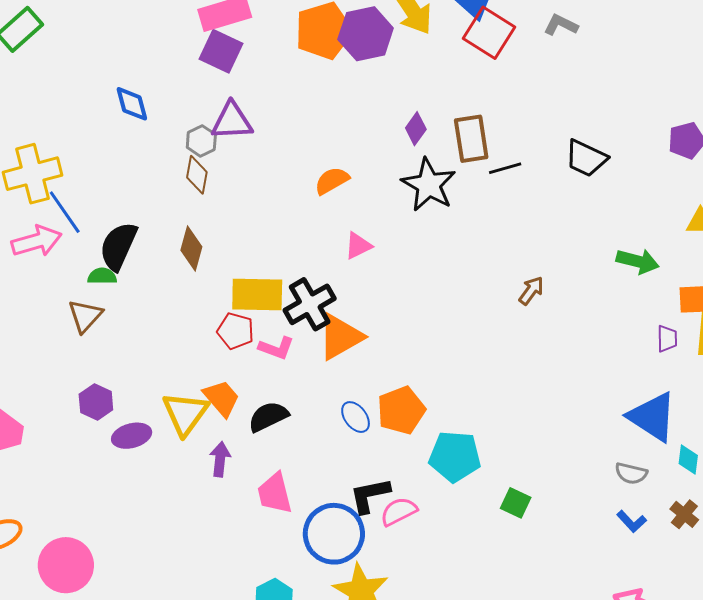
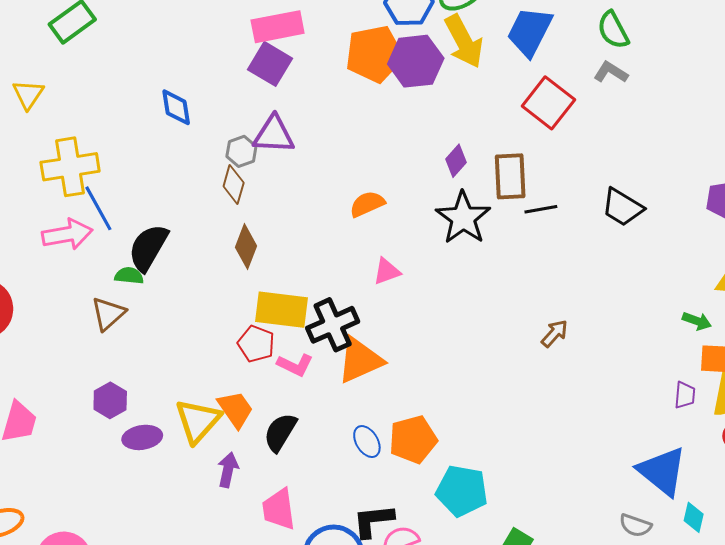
red square: (489, 33) -> (548, 103), moved
brown diamond: (191, 249) -> (246, 247), moved
green arrow: (638, 261) -> (697, 321), moved, size x0.7
black semicircle: (268, 417) -> (280, 432), turned -39

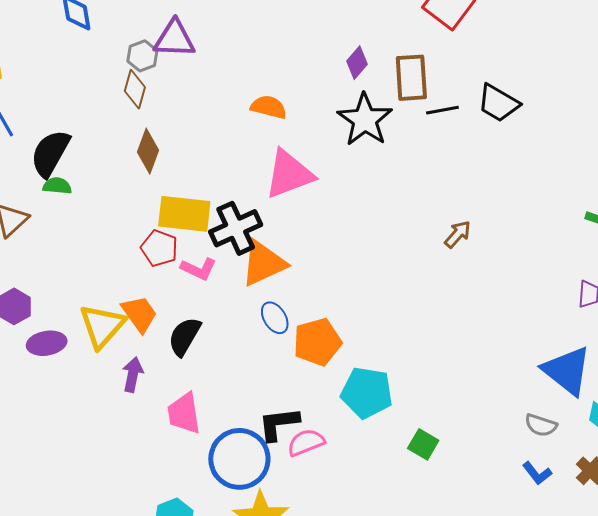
orange semicircle: (367, 204) -> (269, 107), turned 39
black trapezoid: (622, 207) -> (498, 103), moved
pink triangle: (387, 271) -> (289, 174), size x1.8
green semicircle: (129, 276) -> (57, 186), moved
blue ellipse: (367, 442) -> (275, 318), moved

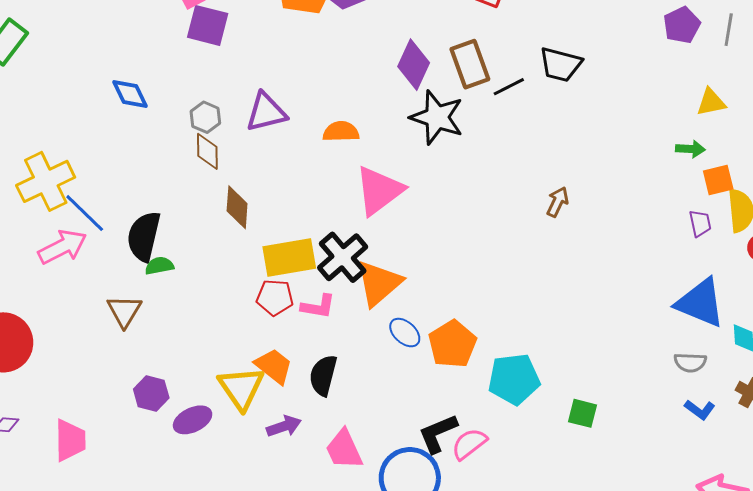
purple triangle: (174, 39) -> (266, 112), moved
purple diamond: (357, 63) -> (414, 65), size x1.5
purple arrow: (133, 375) -> (284, 426), turned 76

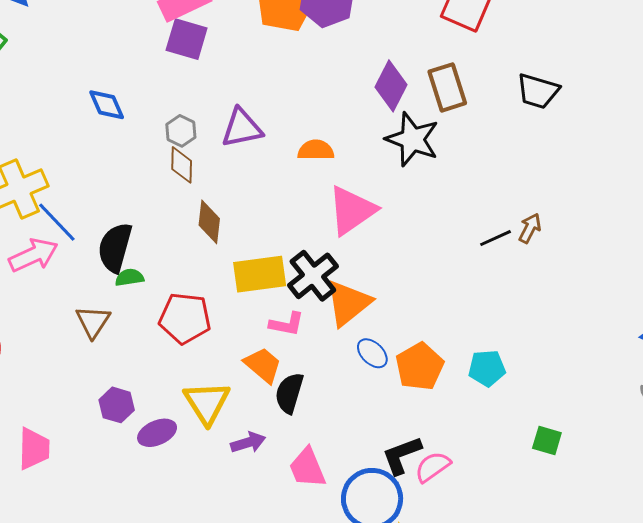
black line: (509, 87) -> (496, 238), moved
red pentagon: (275, 297) -> (185, 318), moved, size x1.4
orange trapezoid: (274, 366) -> (263, 365), moved
cyan pentagon: (514, 379) -> (487, 368), moved, size x0.7

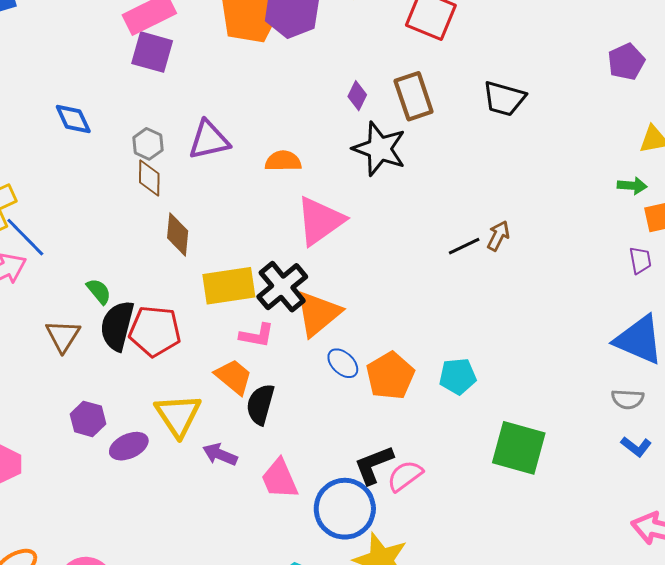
purple diamond: (391, 86) -> (357, 96), size x0.6
black semicircle: (115, 248) -> (117, 326), moved
green semicircle: (129, 277) -> (99, 291), turned 60
green square: (547, 441) -> (519, 448), size x1.8
purple arrow: (248, 443) -> (220, 454), turned -140

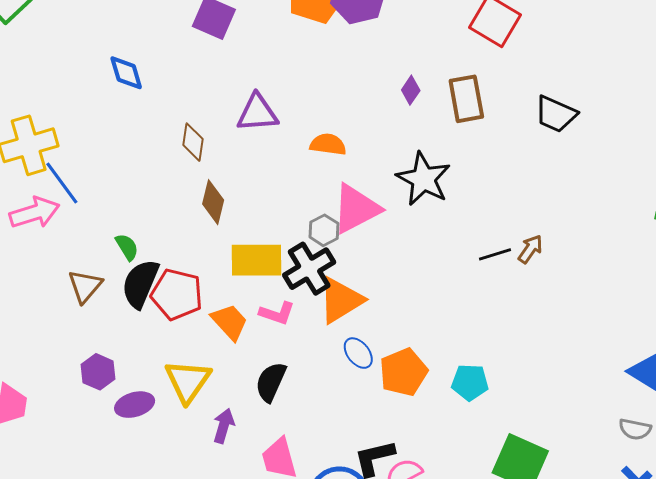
gray hexagon: (148, 144) -> (324, 230), moved
black star: (379, 149) -> (424, 179), moved
orange trapezoid: (234, 377) -> (230, 322), moved
purple arrow: (220, 454) -> (224, 426), turned 76

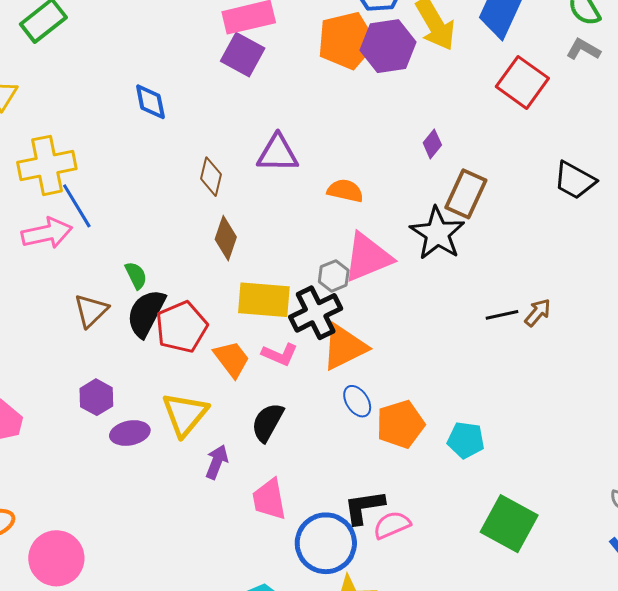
brown rectangle: (466, 99) -> (466, 194), moved, turned 30
red pentagon: (177, 294) -> (182, 327), turned 30

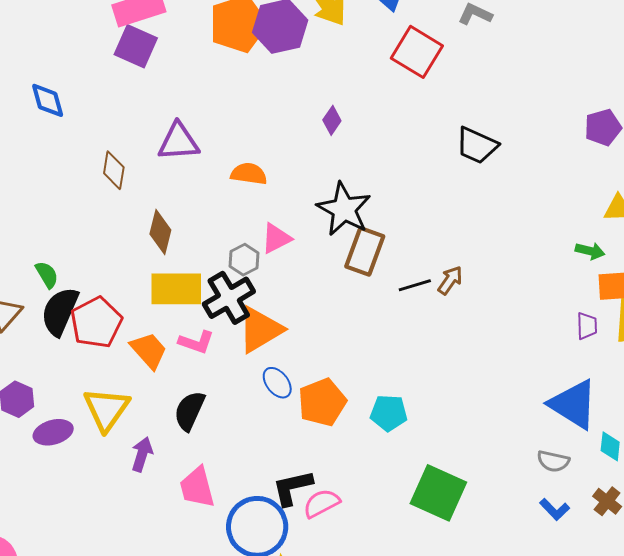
brown rectangle: (466, 194) -> (365, 251), moved
brown diamond: (226, 238) -> (160, 232), moved
pink triangle: (368, 257) -> (276, 238), size x0.6

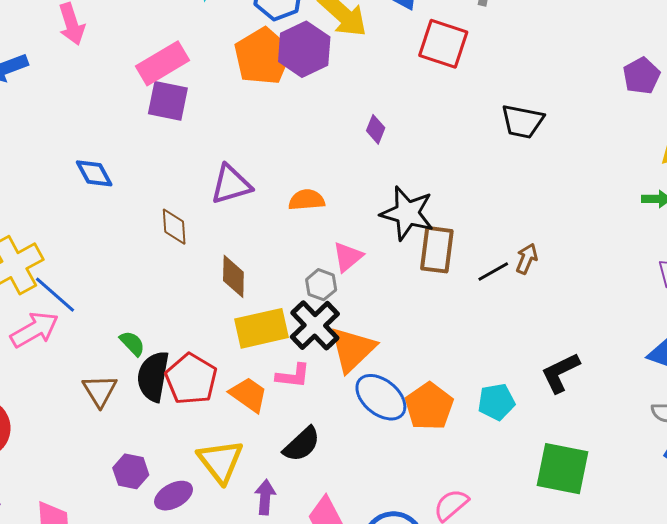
blue ellipse: (277, 383) -> (381, 397), size x1.6
black semicircle: (189, 411) -> (302, 444), turned -144
black L-shape: (292, 488) -> (560, 373), moved

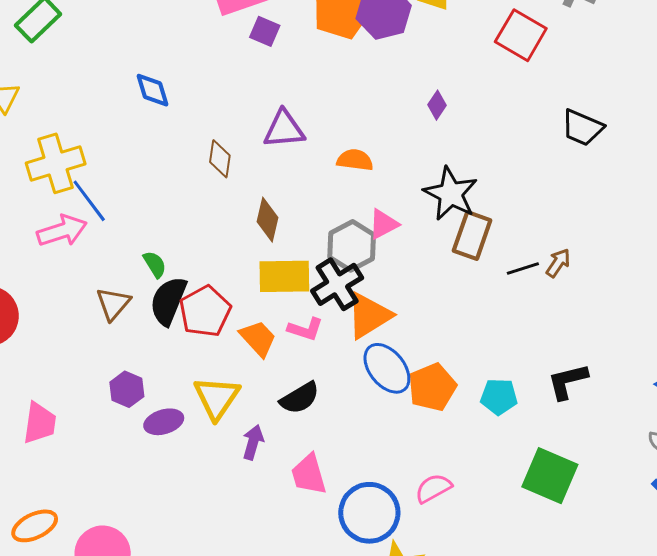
purple square: (168, 101) -> (265, 31), moved, size x0.7
gray hexagon: (321, 285) -> (352, 246), size x1.6

